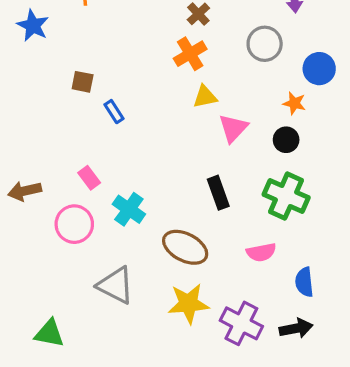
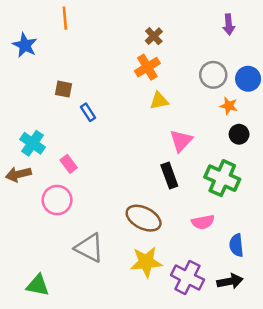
gray circle: (265, 44) -> (213, 75), moved
pink triangle: (233, 128) -> (181, 141), moved
black circle: (286, 140) -> (239, 134), moved
cyan cross: (129, 209) -> (33, 143), moved

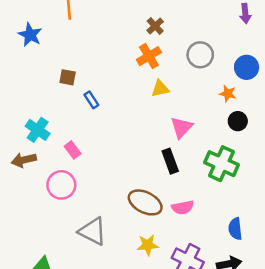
purple arrow: (229, 25) -> (245, 14), moved
gray circle: (213, 75) -> (200, 55), moved
pink semicircle: (203, 222) -> (183, 207), moved
yellow star: (146, 262) -> (148, 245), size x0.7

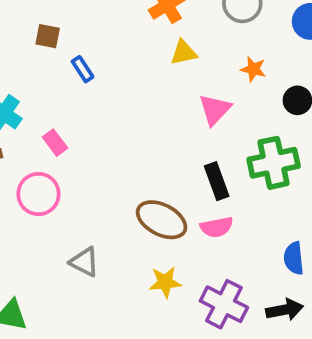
orange star: (228, 94) -> (253, 69), moved
black rectangle: (170, 161) -> (217, 181), moved
green cross: (221, 164) -> (274, 163), turned -36
gray triangle: (93, 231) -> (84, 262), size x0.7

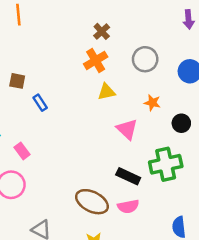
pink triangle: (215, 110) -> (127, 129), turned -30
black rectangle: (217, 181) -> (128, 176), turned -45

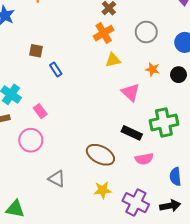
black circle: (181, 123) -> (178, 75), moved
pink semicircle: (128, 206) -> (144, 159), moved

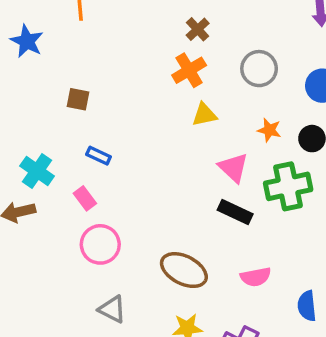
blue rectangle: (56, 69) -> (99, 156), moved, turned -32
green cross: (164, 122) -> (288, 186), moved
black rectangle: (132, 133) -> (235, 212), moved
pink circle: (31, 140) -> (100, 244), moved

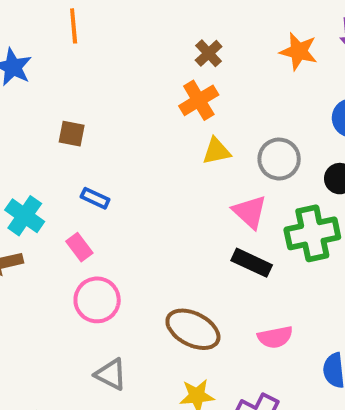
gray circle: (259, 69) -> (279, 159), moved
orange star: (269, 130) -> (299, 51), moved, size x1.4

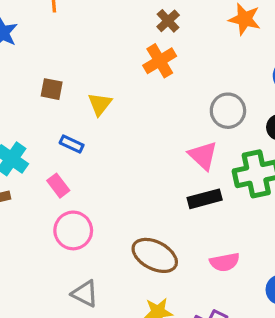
yellow triangle: (216, 151) -> (100, 104), moved, turned -40
black rectangle: (252, 263) -> (205, 199), turned -40

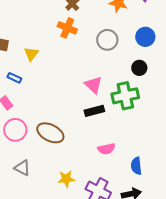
orange cross: (160, 61) -> (67, 28), turned -36
gray circle: (228, 111) -> (107, 40), moved
brown ellipse: (155, 255) -> (50, 133), moved

